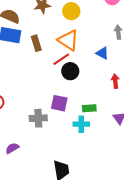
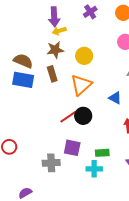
orange triangle: (68, 40) -> (81, 85), turned 45
brown rectangle: (36, 43) -> (52, 74), moved
red line: (61, 59) -> (68, 117), moved

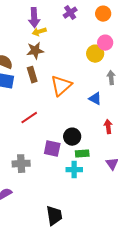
yellow circle: (84, 56) -> (95, 54), moved
black circle: (83, 116) -> (72, 137), moved
red line: (68, 117) -> (29, 118), moved
gray cross: (51, 163) -> (21, 164), moved

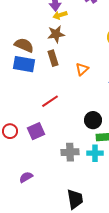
orange triangle: (61, 86) -> (82, 69), size x0.6
purple square: (52, 149) -> (36, 131), moved, turned -36
gray cross: (21, 164) -> (70, 152), moved

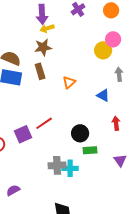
red line: (50, 101) -> (44, 123), moved
purple square: (36, 131) -> (23, 134), moved
cyan cross: (95, 153) -> (70, 168), moved

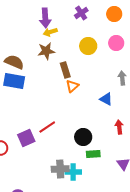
yellow circle: (103, 50) -> (88, 46), moved
brown rectangle: (40, 71) -> (65, 70), moved

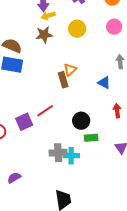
yellow circle: (88, 46) -> (77, 29), moved
brown rectangle: (65, 70) -> (63, 80), moved

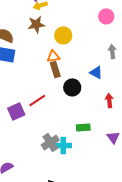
yellow circle: (77, 29) -> (63, 35), moved
orange triangle: (70, 70) -> (53, 56), moved, turned 32
black circle: (81, 121) -> (72, 87), moved
gray cross: (58, 153) -> (50, 142), turned -30

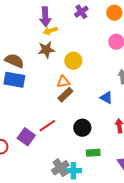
brown rectangle: (55, 69) -> (65, 95), turned 63
black circle: (72, 87) -> (82, 128), moved
purple square: (16, 111) -> (26, 137), turned -30

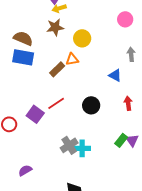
brown rectangle: (65, 95) -> (57, 69), moved
green rectangle: (93, 153) -> (121, 140), moved, turned -48

